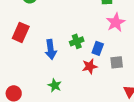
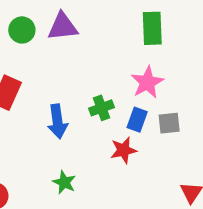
pink star: (116, 22) -> (147, 82), moved
gray square: (117, 62) -> (169, 123), moved

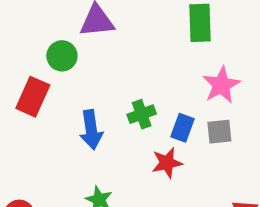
green circle: (22, 30) -> (62, 56), moved
pink star: (147, 82) -> (221, 85), moved

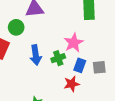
pink star: (221, 85) -> (74, 43), moved
blue arrow: (91, 130) -> (36, 55), moved

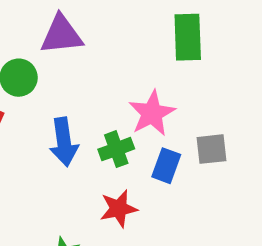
gray square: (99, 67) -> (212, 149), moved
red star: (72, 84) -> (119, 209), moved

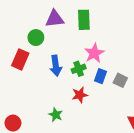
green rectangle: (188, 37) -> (84, 20), moved
gray square: (212, 149) -> (120, 80), moved, turned 32

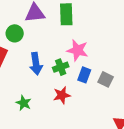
pink star: (94, 53) -> (78, 50), turned -30
green star: (56, 115) -> (24, 103), moved

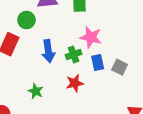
blue rectangle: (84, 75) -> (98, 63), turned -32

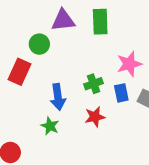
pink star: (91, 37) -> (129, 64), moved, turned -30
blue arrow: (48, 51) -> (58, 97), moved

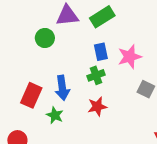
green rectangle: (100, 22) -> (102, 17), turned 60
red rectangle: (20, 72) -> (31, 95), moved
blue rectangle: (121, 93) -> (101, 52), moved

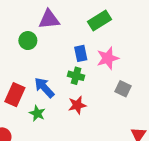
green rectangle: (102, 17) -> (100, 21), moved
green cross: (96, 75) -> (76, 76), turned 35
blue arrow: (62, 88) -> (44, 88), turned 145

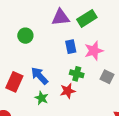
purple triangle: (49, 19) -> (61, 17), moved
green cross: (76, 76) -> (77, 74), moved
green star: (37, 113) -> (42, 98), moved

